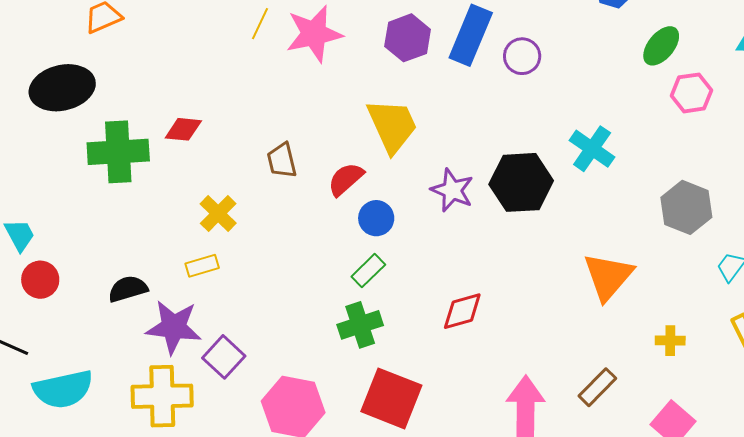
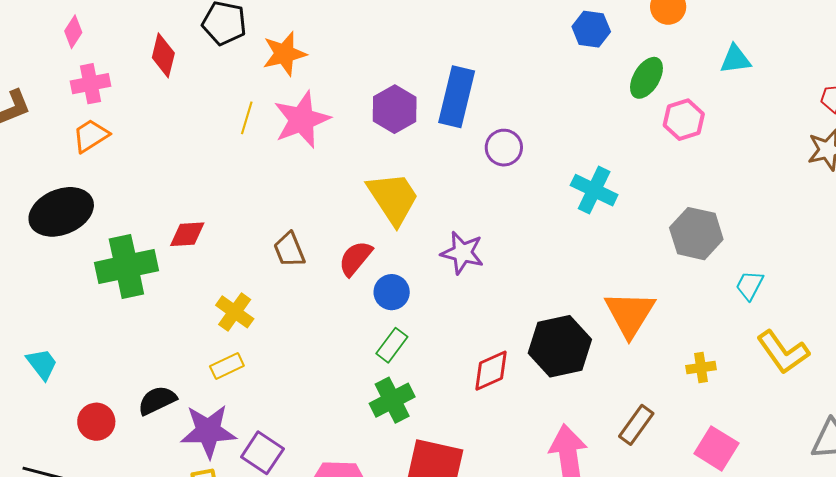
purple circle: (522, 56) -> (504, 148), moved
black hexagon: (521, 182) -> (560, 346), moved
red circle: (40, 280) -> (96, 422), moved

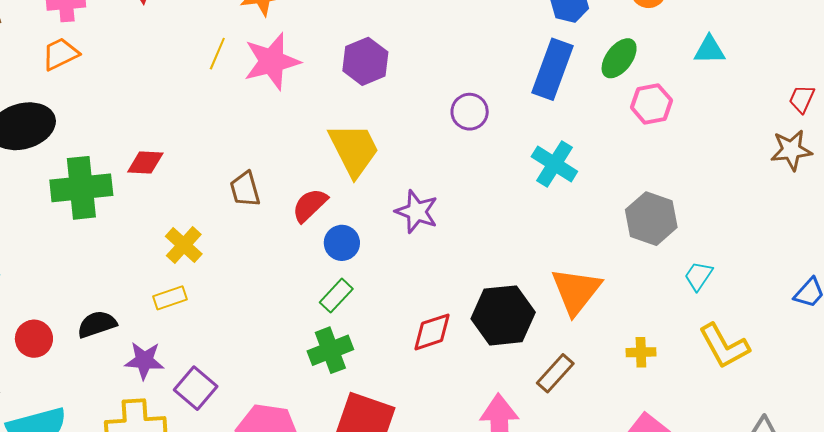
blue rectangle: (457, 97) -> (553, 69), moved
brown rectangle: (636, 425) -> (555, 373), moved
purple star: (208, 431) -> (144, 361), size x0.7

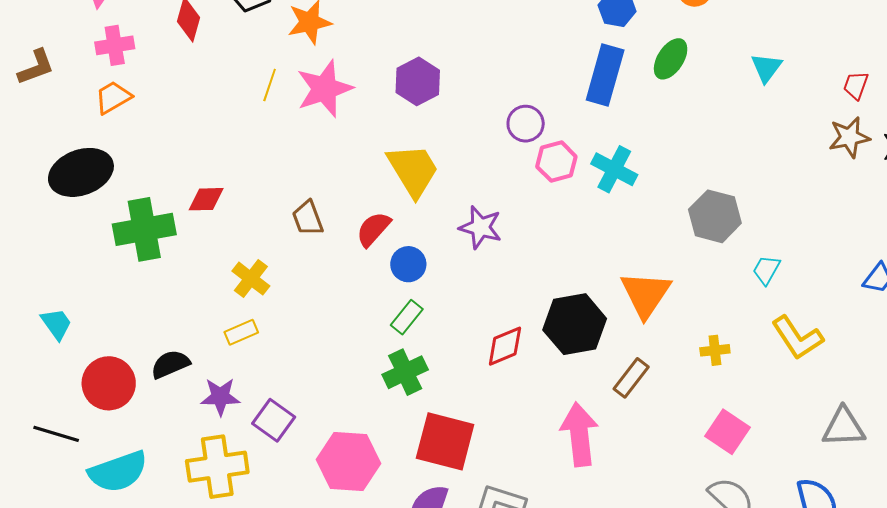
cyan triangle: (709, 50) -> (766, 68), moved, turned -48
pink hexagon: (651, 104) -> (556, 162), moved
red circle: (34, 339) -> (109, 383), size x1.4

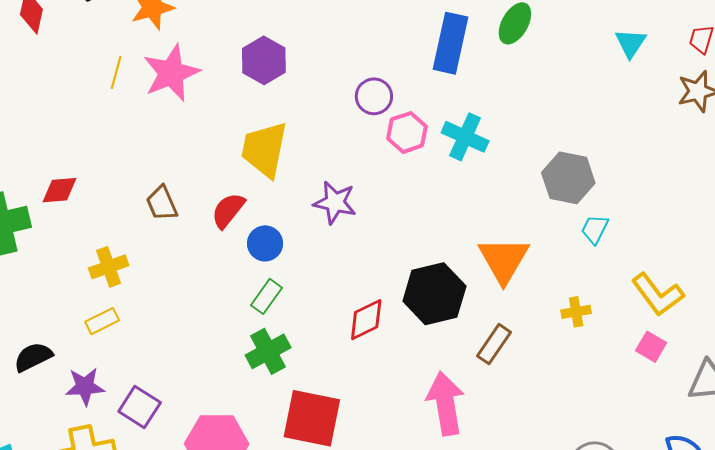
cyan triangle: (766, 68) -> (631, 43), moved
yellow trapezoid: (413, 170) -> (264, 149), turned -134
cyan trapezoid: (766, 270) -> (595, 229), moved
yellow cross: (251, 279) -> (109, 267), turned 36
pink square: (728, 432) -> (651, 347), moved, size x0.7

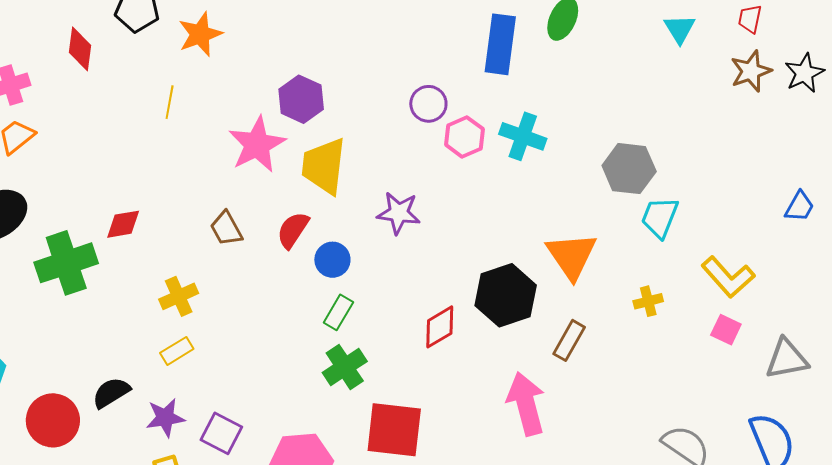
purple hexagon: (264, 60) -> (301, 99), moved
pink star: (171, 73) -> (257, 145), moved
cyan trapezoid: (595, 229) -> (660, 217), size x1.4

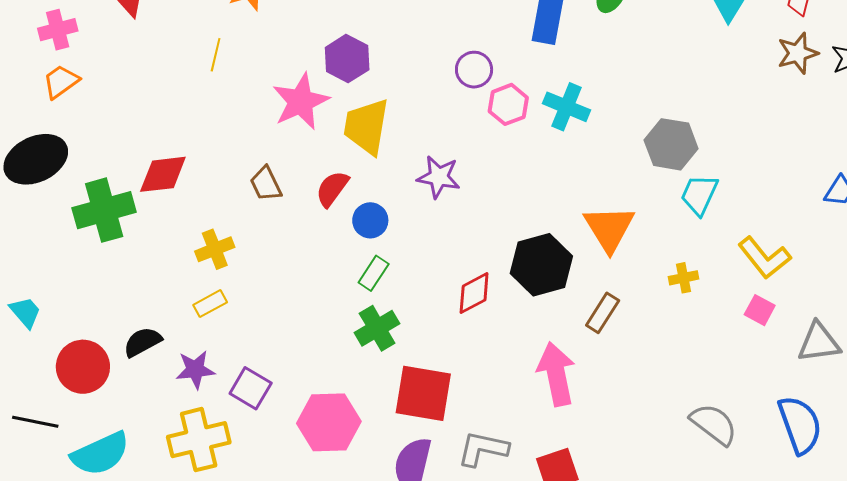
red diamond: (123, 224) -> (163, 174), size x1.4

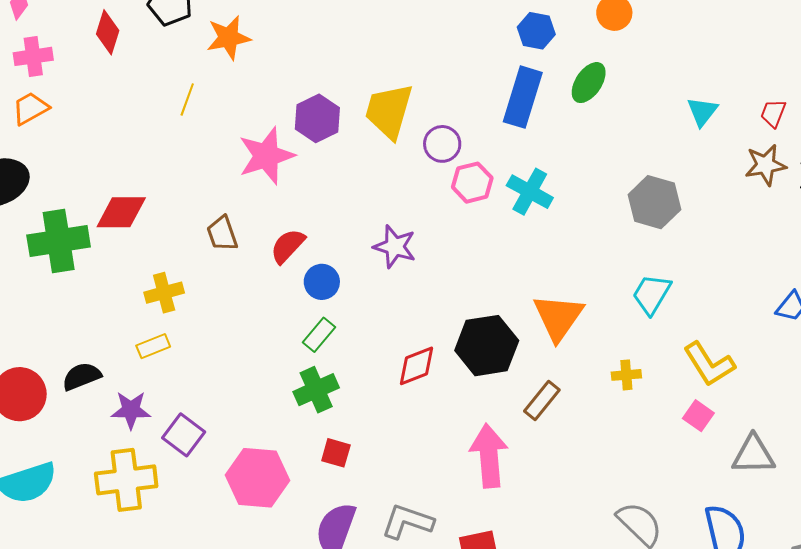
yellow trapezoid: (366, 126) -> (389, 111), moved
gray hexagon: (671, 144) -> (654, 202), moved
red square: (423, 393) -> (336, 453), moved, size x0.5

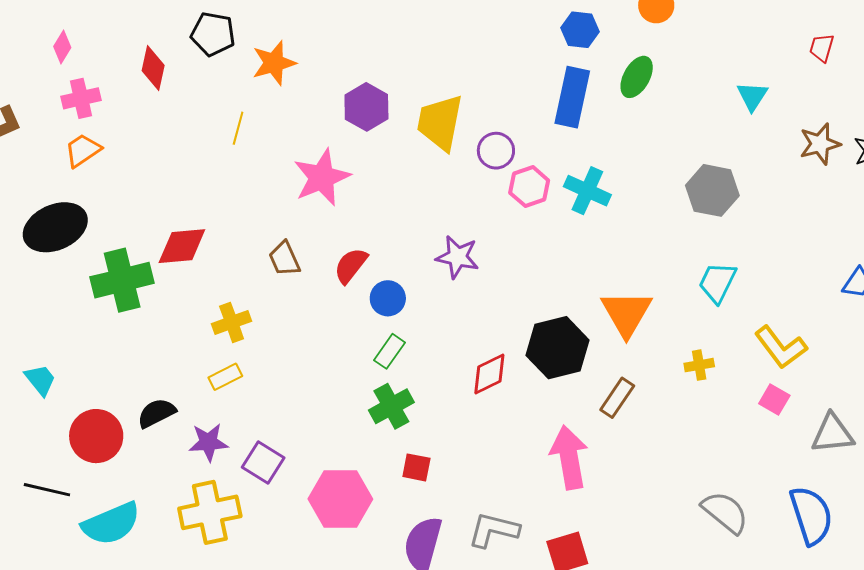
red trapezoid: (773, 113) -> (822, 48), moved
purple hexagon: (317, 118) -> (366, 107), moved

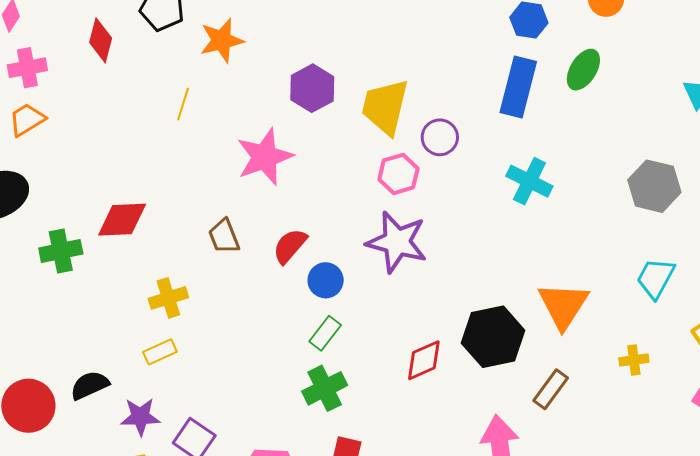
pink hexagon: (529, 187) -> (398, 174), moved
purple star: (457, 257) -> (397, 242), size x1.4
green cross: (122, 280) -> (61, 251), size x0.7

